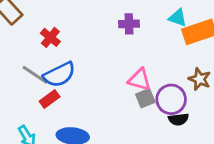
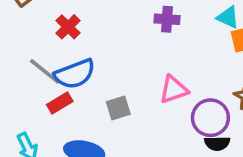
pink triangle: (139, 80) -> (174, 90), turned -40
gray square: (145, 98) -> (118, 108), moved

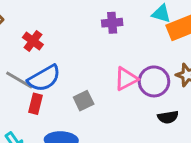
red rectangle: (60, 103) -> (35, 104), turned -36
purple circle: (210, 118) -> (154, 81), moved

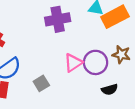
purple cross: (112, 23) -> (58, 19), size x1.5

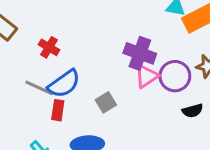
purple cross: (58, 19) -> (140, 53), moved, turned 30

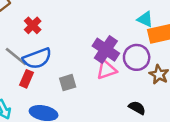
purple circle: (175, 76) -> (137, 57), moved
black semicircle: (193, 111) -> (137, 108), turned -150

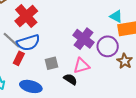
red cross: (33, 25) -> (26, 16), size x1.6
pink triangle: (107, 70) -> (81, 66), moved
black semicircle: (137, 108) -> (70, 79), moved

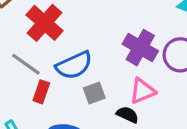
blue semicircle: (28, 43) -> (74, 65), moved

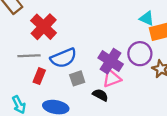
purple cross: (140, 48) -> (111, 61), moved
gray line: (26, 64) -> (29, 56), turned -40

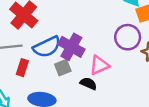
purple cross: (111, 61) -> (71, 47), moved

